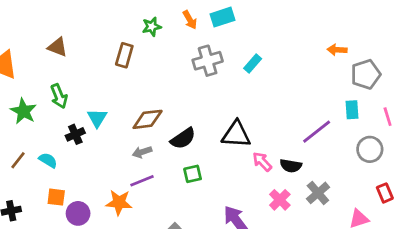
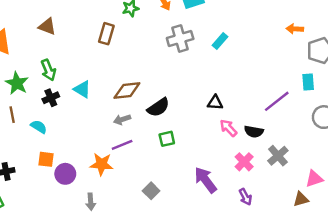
cyan triangle: (97, 118) -> (82, 89), turned -30
black cross: (75, 134) -> (51, 98), moved
black triangle: (236, 134) -> (215, 103), moved, size x0.6
brown line: (18, 160) -> (12, 115), moved, turned -49

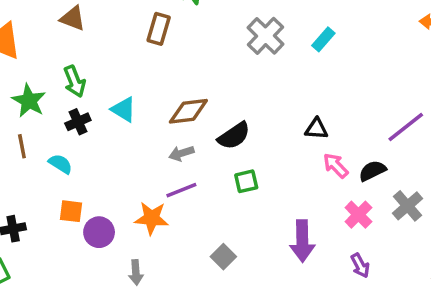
gray cross: (180, 39) -> (266, 36), turned -30
black semicircle: (254, 132) -> (372, 171), turned 144
purple arrow: (205, 180) -> (302, 241), turned -144

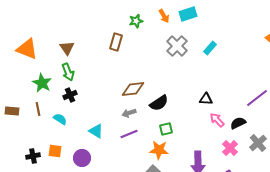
brown triangle: (73, 18) -> (67, 48), moved, turned 35
cyan triangle: (124, 109) -> (96, 131), moved
orange square: (71, 211) -> (55, 151), moved
orange star: (152, 218) -> (159, 150), moved

